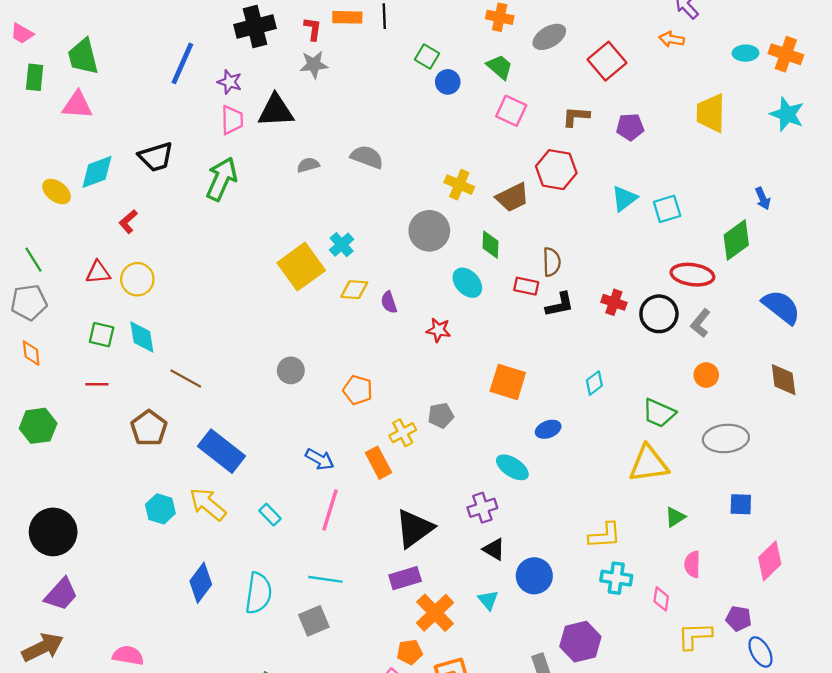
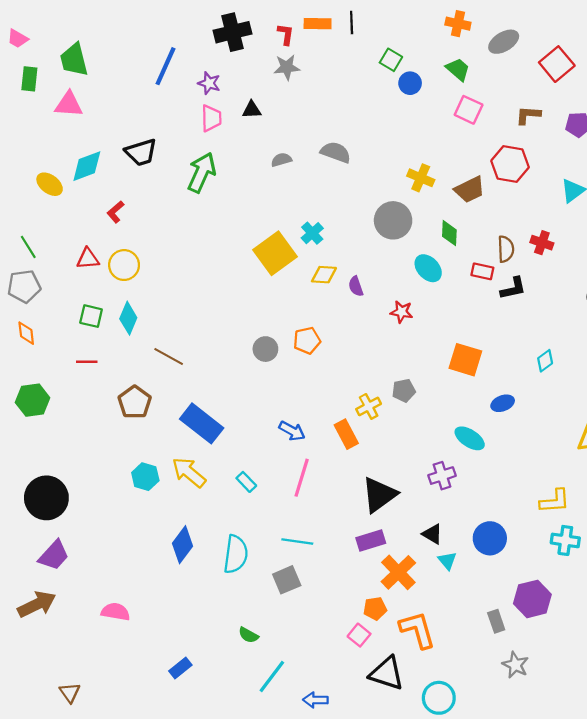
black triangle: (276, 111) -> (252, 110), size x0.6
red cross: (614, 302) -> (542, 243), moved
cyan diamond: (142, 337) -> (128, 318), turned 32
orange pentagon: (358, 390) -> (307, 341), moved, turned -30
black triangle: (494, 549) -> (432, 534), moved

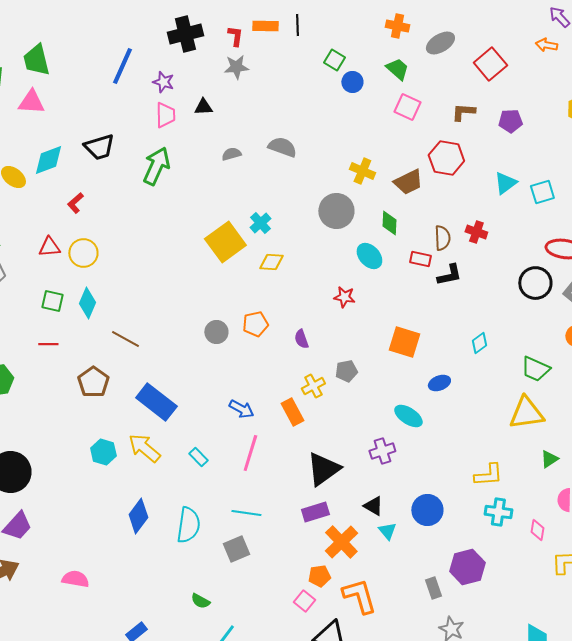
purple semicircle: (356, 286) -> (301, 339), moved

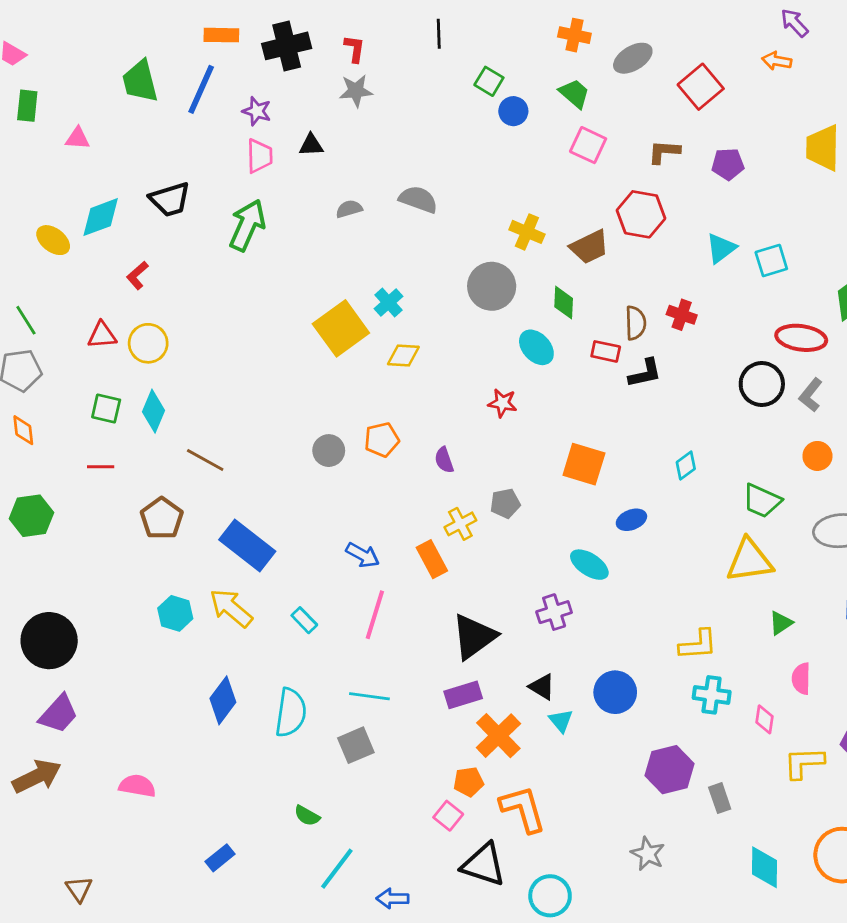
orange rectangle: (265, 26) -> (221, 35), moved
green trapezoid: (36, 60) -> (140, 81), moved
pink triangle: (31, 102) -> (78, 138), size x0.7
gray rectangle: (433, 588) -> (720, 798), moved

